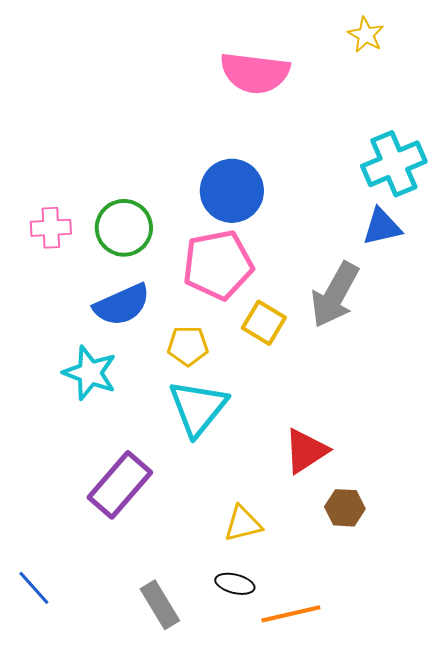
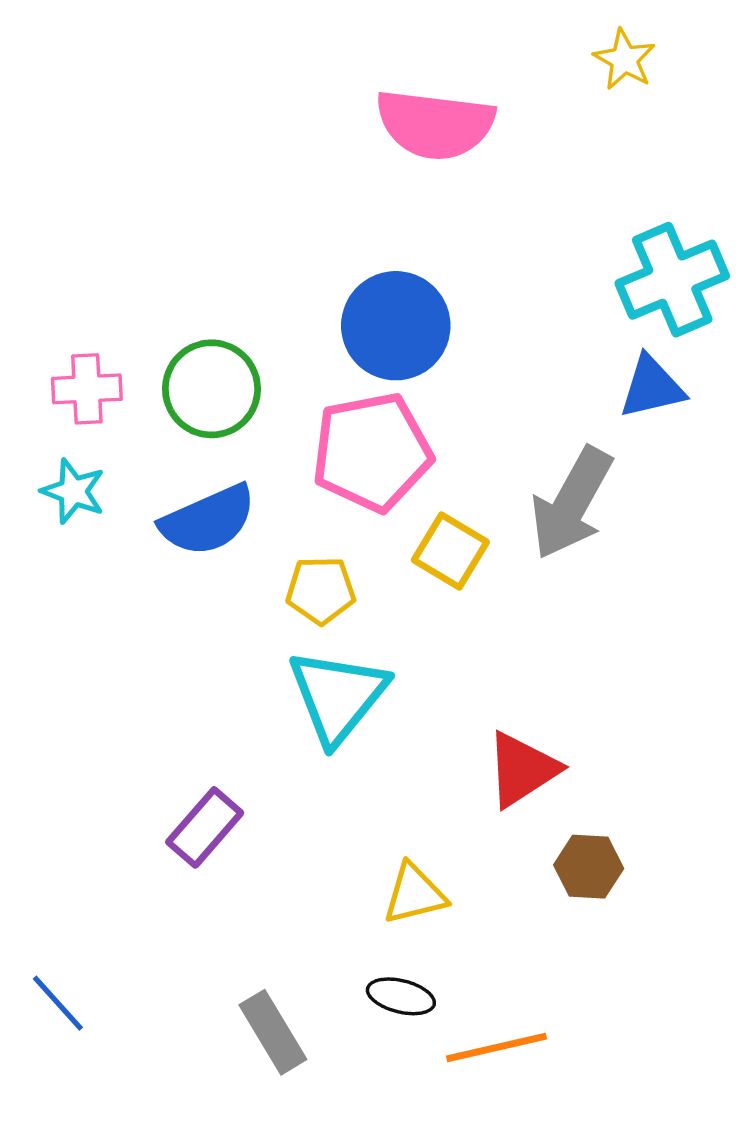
cyan star: (90, 373) -> (73, 491), moved, size x0.7
purple rectangle: (120, 485) -> (205, 827), size x0.7

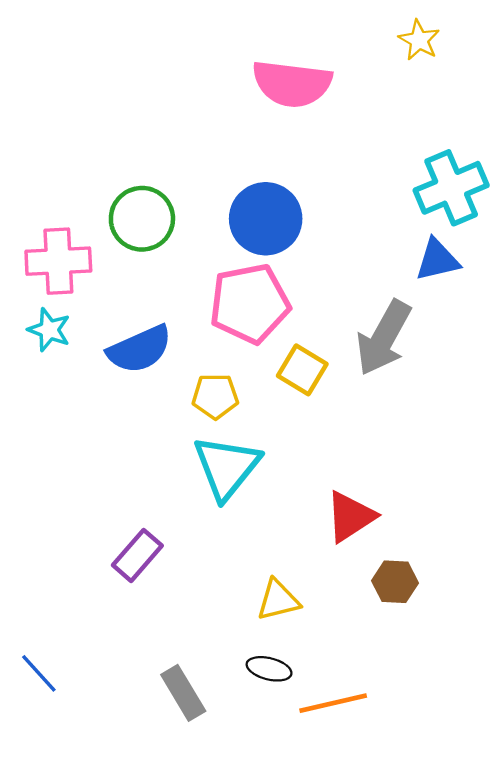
pink cross: (87, 389) -> (58, 261), size x1.4
green circle: (211, 389) -> (142, 219), moved

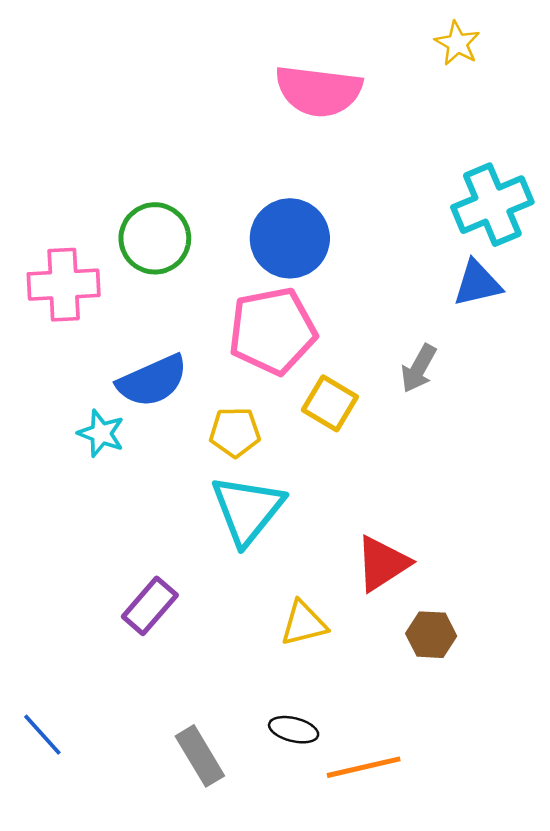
cyan star: (49, 330) -> (101, 433), moved
gray arrow: (384, 338) -> (419, 368), size x0.6
yellow triangle: (278, 600) -> (304, 623), moved

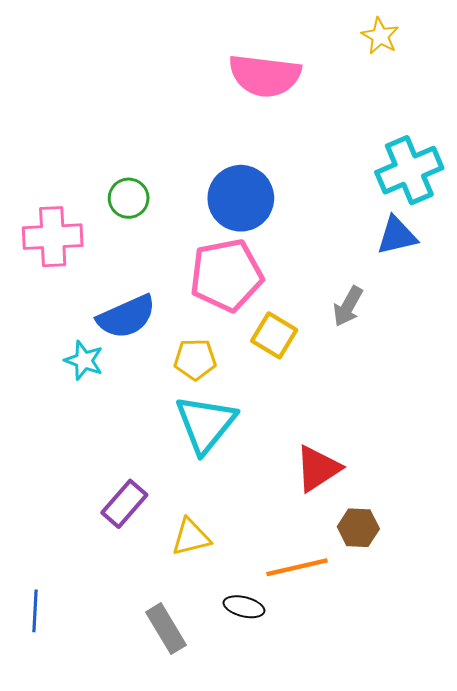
green circle: (155, 238) -> (129, 198), size x0.7
yellow triangle: (304, 623) -> (191, 537), moved
blue line: (42, 735) -> (35, 611), turned 45
orange line: (364, 767) -> (297, 567), moved

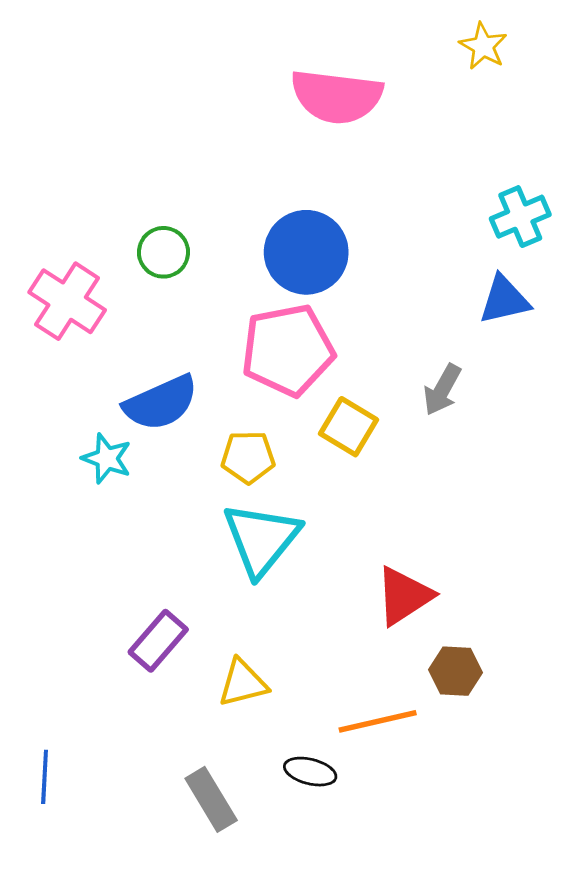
cyan cross: (409, 170) -> (520, 217), size x0.7
pink cross: (53, 237) -> (67, 301), turned 36

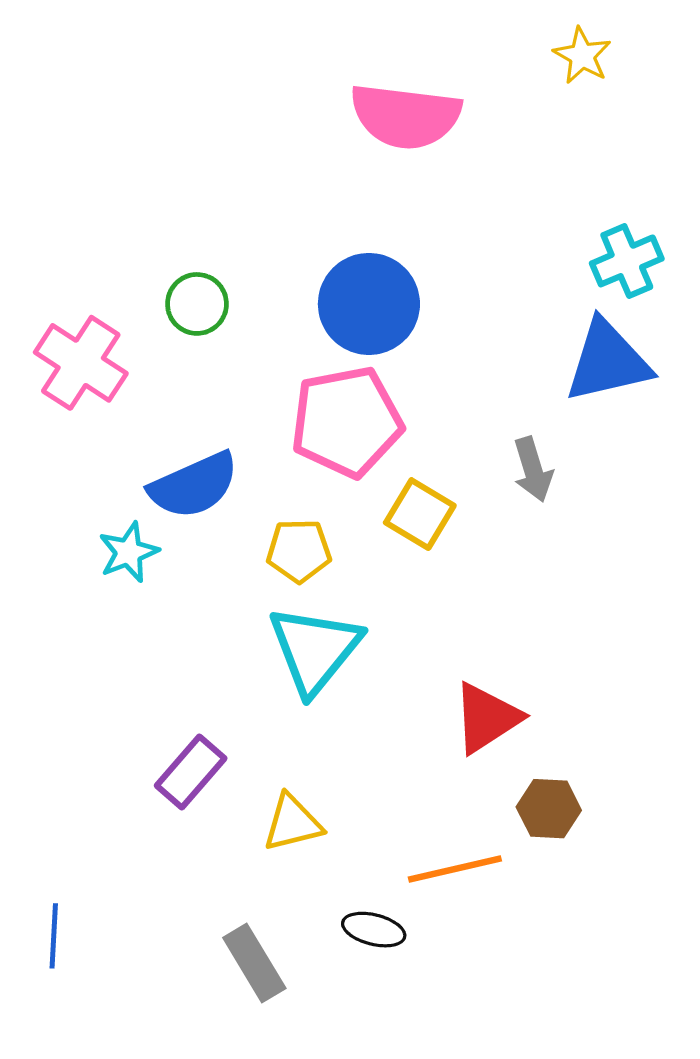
blue triangle: (504, 300) -> (608, 361), size x1.4
gray arrow: (442, 390) -> (533, 470), turned -46
cyan star: (107, 458) -> (129, 552), turned 30

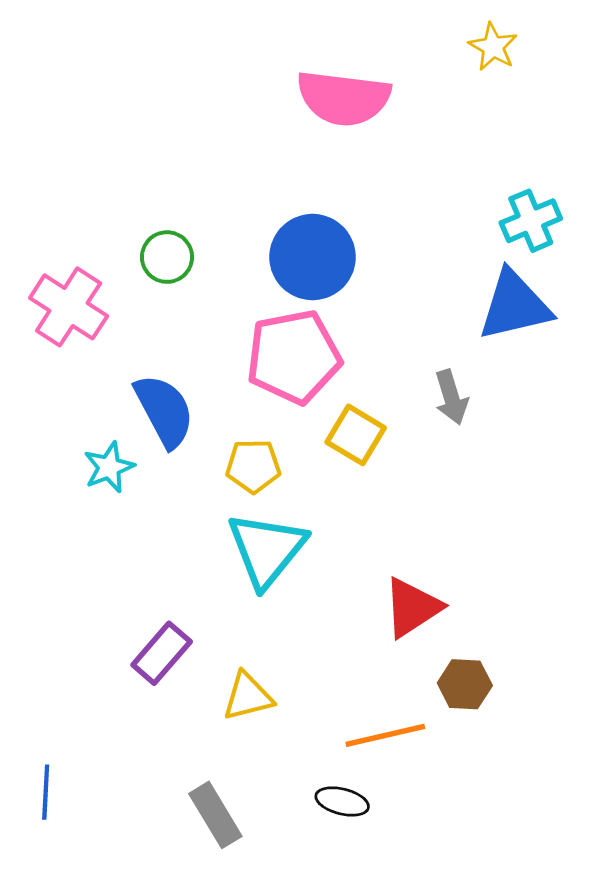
blue semicircle: (194, 485) -> (164, 411), turned -94
black ellipse: (374, 930) -> (342, 801), moved

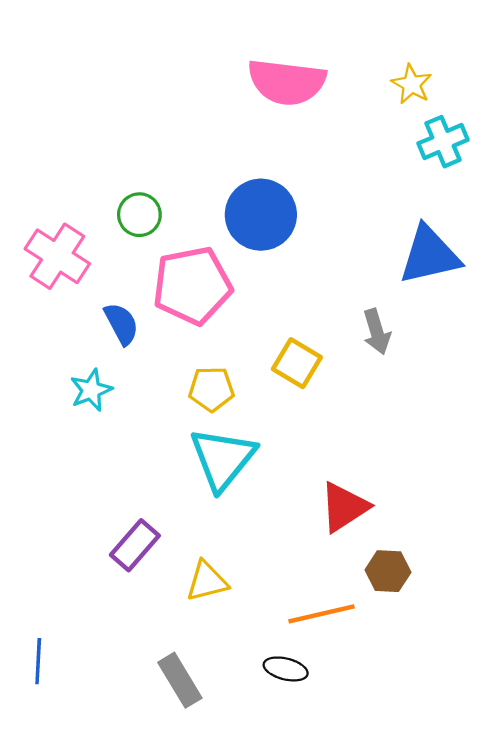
yellow star: (493, 47) -> (412, 84), moved
cyan cross: (531, 221) -> (443, 142), moved
pink pentagon: (294, 357) -> (192, 286), moved
blue semicircle: (164, 411) -> (121, 324), moved, size x0.7

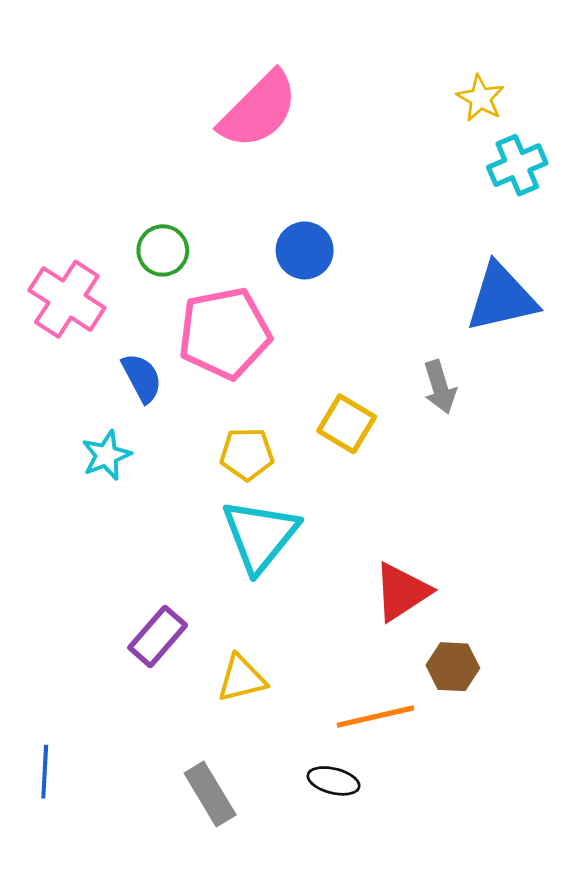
pink semicircle: (287, 82) -> (259, 110), moved, turned -52
blue circle: (261, 215) -> (305, 250), size x0.7

